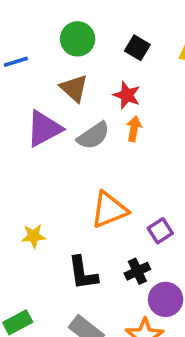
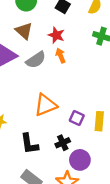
orange arrow: (134, 129) -> (61, 56), turned -32
purple square: (160, 231) -> (77, 118), turned -32

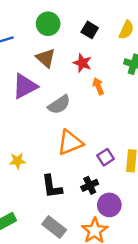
orange arrow: (61, 56) -> (98, 86), moved
gray semicircle: (36, 60) -> (59, 105), moved
purple square: (77, 118) -> (106, 157), turned 32

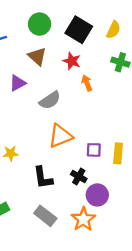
black square: (90, 30) -> (79, 30), size x1.6
purple triangle: (25, 86) -> (18, 83), size x0.7
purple square: (106, 157) -> (94, 150), turned 35
black cross: (90, 185) -> (79, 176), turned -35

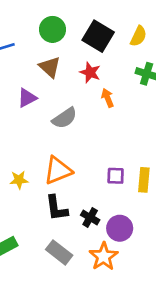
orange triangle: (60, 136) -> (58, 170), moved
black cross: (79, 176) -> (90, 217), moved

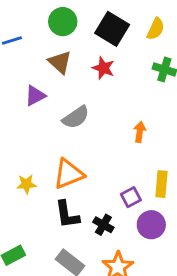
orange arrow: (108, 98) -> (140, 132), moved, turned 30
purple square: (116, 176) -> (131, 197), moved, turned -30
purple circle: (120, 228) -> (151, 225), moved

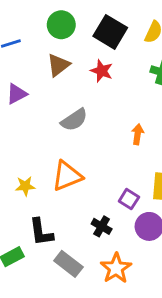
brown triangle: (60, 62) -> (58, 65), turned 40
purple triangle: (35, 96) -> (17, 94), moved
purple square: (131, 197) -> (129, 199), turned -30
black L-shape: (67, 215) -> (41, 232), moved

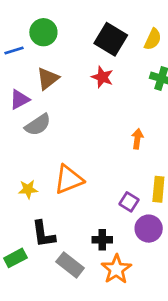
green circle: (61, 25) -> (43, 32), moved
brown triangle: (58, 65) -> (48, 79), moved
gray semicircle: (74, 120) -> (38, 125), moved
black cross: (102, 226) -> (102, 240), moved, turned -30

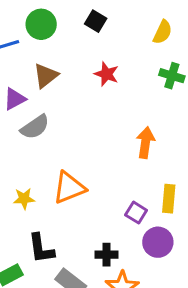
black square: (111, 39) -> (96, 21), moved, size x0.6
orange arrow: (137, 139) -> (145, 143), size x1.4

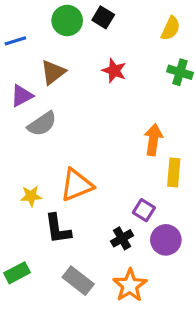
green circle: (41, 24) -> (67, 20), moved
yellow rectangle: (169, 199) -> (174, 172), moved
black L-shape: (41, 248) -> (58, 229), moved
black cross: (106, 255) -> (122, 238), moved, turned -30

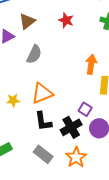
gray semicircle: (42, 124) -> (34, 54), moved, turned -30
black L-shape: (58, 229) -> (43, 121), moved
black cross: (122, 238) -> (71, 127), size x1.5

